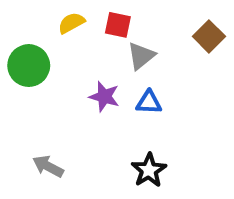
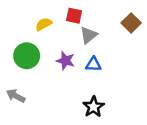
yellow semicircle: (71, 23) -> (44, 24), moved
green circle: (29, 66) -> (27, 56), moved
gray arrow: (48, 166) -> (16, 96), moved

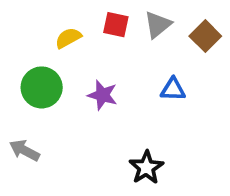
gray triangle: (89, 35) -> (158, 25), moved
blue triangle: (93, 64) -> (173, 89), moved

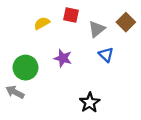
gray triangle: (158, 25) -> (97, 29), moved
green circle: (42, 87) -> (26, 68), moved
blue triangle: (173, 89) -> (106, 55), turned 42

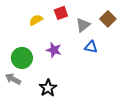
red square: (71, 15) -> (61, 13), turned -32
blue triangle: (106, 55) -> (91, 47), turned -32
black star: (90, 103) -> (48, 88), moved

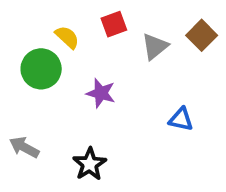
yellow semicircle: (36, 20) -> (67, 37), turned 72
blue triangle: (91, 47) -> (181, 119), moved
green circle: (22, 58) -> (41, 69), moved

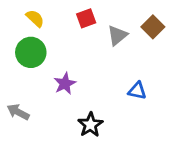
yellow semicircle: (67, 37) -> (35, 18), moved
purple star: (101, 93) -> (65, 84), moved, turned 30
black star: (90, 164) -> (90, 125), moved

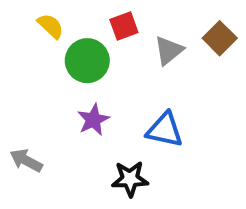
green circle: (31, 52) -> (87, 61), moved
blue triangle: (137, 91) -> (165, 130), moved, size x1.4
black star: (90, 125) -> (130, 179), turned 30

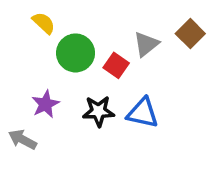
red square: (124, 26) -> (116, 65), moved, turned -35
purple star: (93, 120) -> (45, 104), moved
black star: (130, 179) -> (98, 111), moved

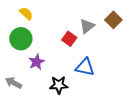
green circle: (76, 53) -> (21, 39), moved
purple star: (45, 104) -> (37, 62), moved
black star: (98, 111) -> (59, 85), moved

